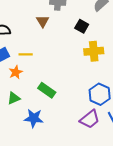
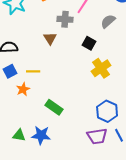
yellow cross: (94, 51) -> (101, 68), turned -30
green triangle: (14, 98) -> (19, 135), moved, turned 32
purple trapezoid: (90, 119) -> (97, 136), turned 30

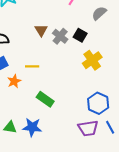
gray cross: (65, 19) -> (60, 36), moved, turned 35
yellow line: (33, 71) -> (32, 66), moved

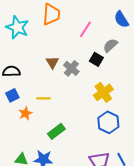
black square: (80, 35) -> (96, 59), moved
green rectangle: (45, 99) -> (56, 131), turned -72
blue hexagon: (98, 103) -> (108, 122), moved

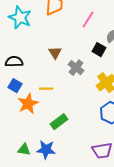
gray cross: (71, 68) -> (76, 68), moved
blue square: (12, 95) -> (15, 86), turned -32
orange star: (25, 113) -> (28, 104), size x1.5

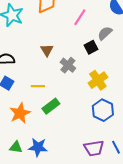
black square: (99, 50) -> (91, 47), turned 32
orange star: (28, 104) -> (20, 113), moved
green rectangle: (59, 122) -> (51, 106), moved

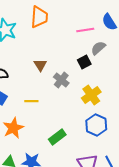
pink line: (80, 17) -> (85, 30), moved, turned 48
green rectangle: (51, 106) -> (57, 137), moved

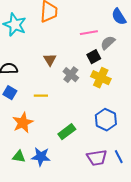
pink line: (85, 30) -> (89, 33), moved
yellow cross: (91, 95) -> (101, 78), moved, turned -30

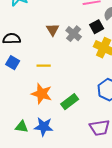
gray cross: (71, 75) -> (74, 34), moved
orange star: (23, 123) -> (42, 94), moved, turned -30

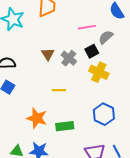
yellow line: (44, 66) -> (59, 90), moved
green rectangle: (70, 102) -> (65, 126), turned 30

